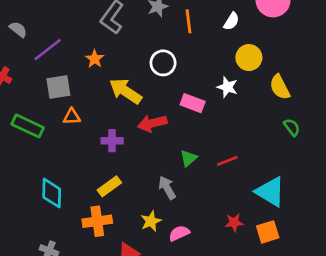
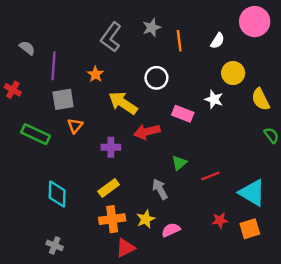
purple line: (48, 50) -> (53, 66), turned -48
orange triangle: (72, 117) -> (75, 126), turned -49
red line: (227, 161) -> (210, 176), moved
orange cross: (97, 221) -> (112, 219), moved

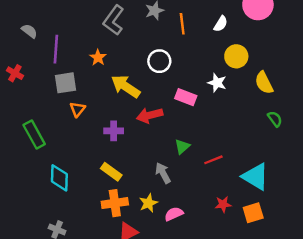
green rectangle: (36, 134) -> (34, 135), moved, turned 36
yellow rectangle: (109, 188) -> (111, 172), turned 72

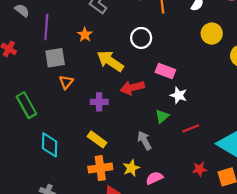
white star: (217, 83) -> (179, 95), moved

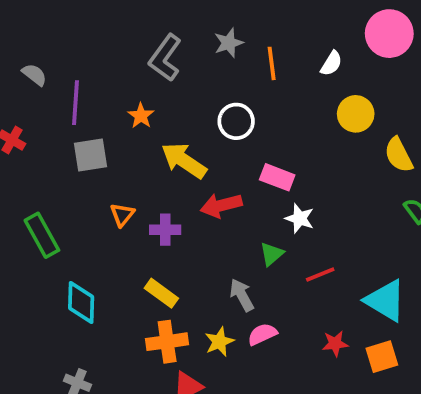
orange triangle: (66, 82) -> (122, 215), moved
pink semicircle: (154, 178) -> (262, 334), moved

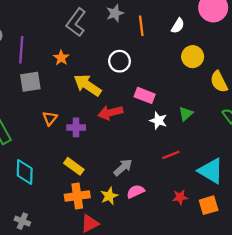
green triangle: (272, 254) -> (186, 114), moved
gray arrow: (242, 295) -> (123, 167), turned 78

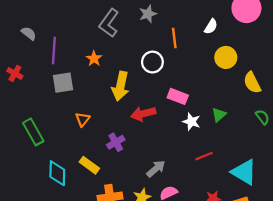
orange line: (141, 26) -> (174, 38), moved
yellow arrow: (88, 85) -> (120, 86), turned -112
purple cross: (76, 127) -> (116, 142), moved, turned -30
yellow rectangle: (74, 166) -> (89, 165), moved

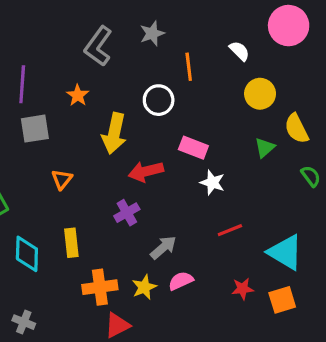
white semicircle: (211, 26) -> (239, 51), turned -77
green triangle: (219, 115) -> (265, 148), moved
purple cross: (116, 142) -> (127, 213), moved
yellow rectangle: (89, 165) -> (71, 243), turned 48

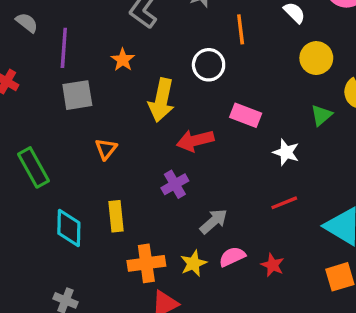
white star: (212, 183) -> (286, 152), moved
red star: (243, 289) -> (273, 265), moved, turned 30

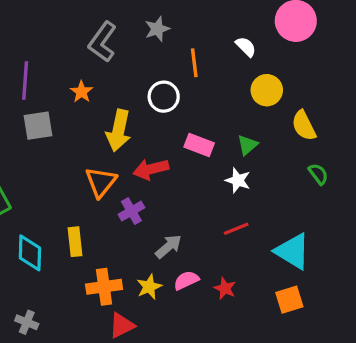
green triangle: (321, 115) -> (247, 145), moved
orange triangle: (106, 149) -> (101, 182), moved, size x1.5

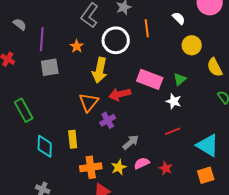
white circle: (164, 97) -> (116, 40), moved, size x1.4
pink rectangle: (199, 145) -> (150, 79), size x1.4

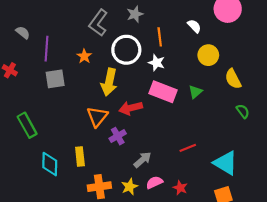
white star: (174, 101) -> (157, 63), moved

